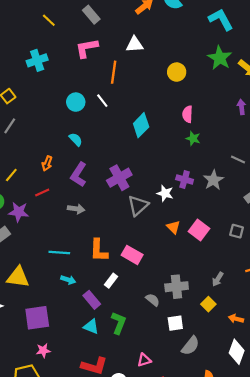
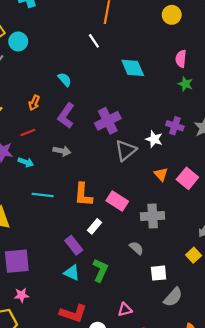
cyan circle: (76, 102) -> (18, 41), moved
cyan diamond: (141, 125) -> (133, 68), turned -70
cyan arrow: (68, 280) -> (26, 162), moved
gray cross: (177, 287) -> (153, 216), moved

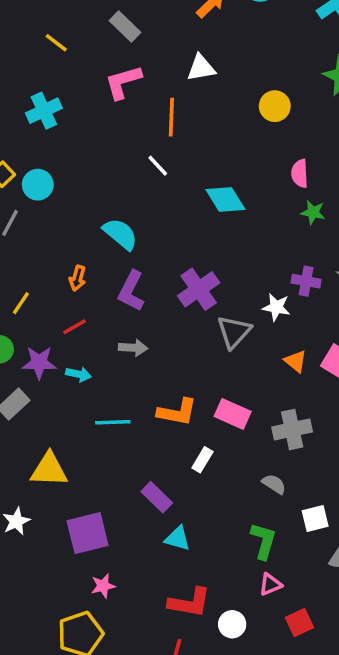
cyan semicircle: (65, 79) -> (120, 234), size x1.5
orange L-shape: (83, 195) -> (177, 412), turned -75
purple rectangle: (74, 245) -> (157, 497), moved
green L-shape: (100, 270) -> (263, 541), moved

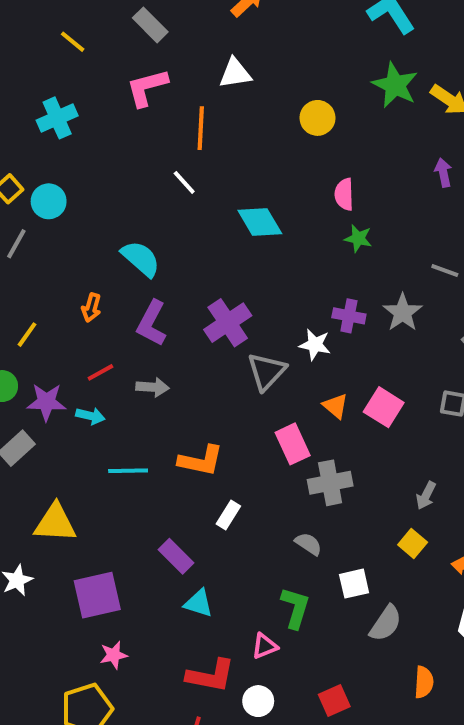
red line: (75, 327) -> (100, 372), moved
pink rectangle: (233, 414) -> (293, 444), moved, turned 40
pink triangle: (270, 584) -> (265, 646), moved

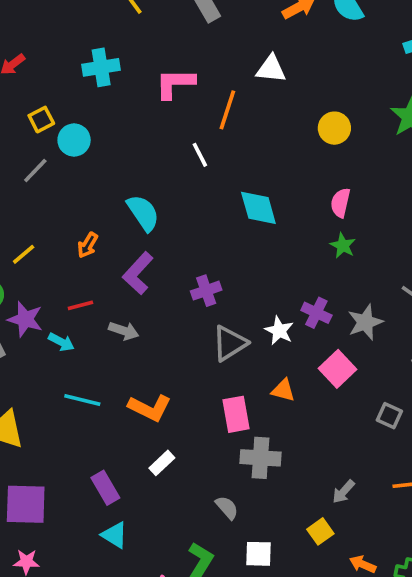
pink L-shape: (147, 87) -> (175, 83), moved
purple cross: (228, 323) -> (206, 291), size x0.7
orange triangle: (335, 406) -> (283, 390), turned -40
pink square: (384, 407) -> (338, 369), moved

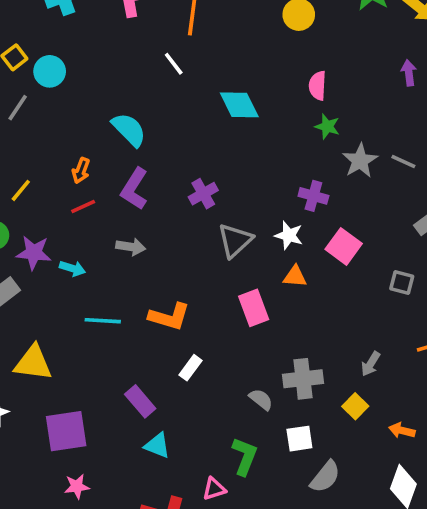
red line: (80, 305) -> (83, 206), moved
gray star: (365, 322) -> (360, 161), moved
white star: (279, 331) -> (289, 235), moved
gray cross: (261, 458) -> (303, 379), moved

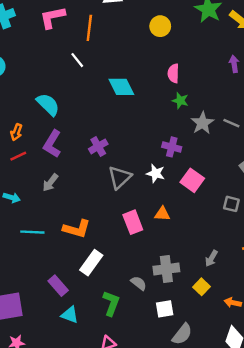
gray arrow: (131, 247) -> (50, 183), turned 120
orange triangle: (295, 276) -> (162, 214), moved
white rectangle: (190, 368) -> (91, 263), size x1.5
green L-shape: (245, 456) -> (111, 303), moved

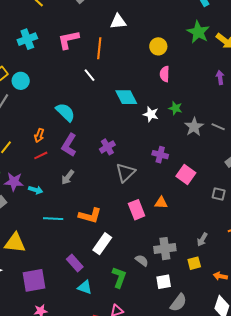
pink semicircle: (173, 73) -> (165, 74), moved
purple cross: (172, 147) -> (160, 155), moved
white star: (156, 173) -> (151, 114), moved
yellow square: (201, 287) -> (194, 263), turned 32

